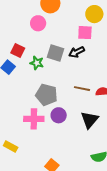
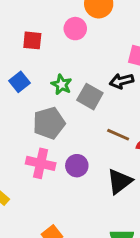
red square: (18, 50) -> (32, 40), moved, turned -32
gray square: (56, 53) -> (90, 97), moved
gray pentagon: (46, 95) -> (49, 123), moved, turned 30

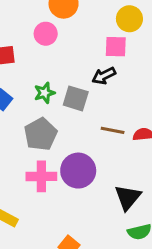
green star: (62, 85) -> (45, 93), turned -30
purple circle: (77, 166) -> (78, 171), size x1.5
black triangle: (120, 181) -> (128, 197), moved

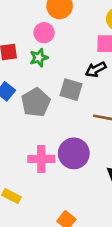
green star: (45, 93) -> (39, 58), moved
gray pentagon: (41, 134) -> (36, 102), moved

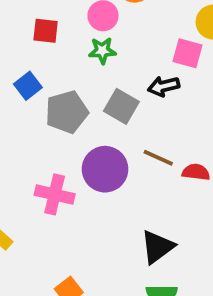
green star: (39, 58) -> (102, 51), moved
purple circle: (74, 153) -> (105, 169), moved

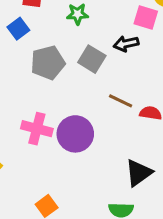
blue square: (28, 86) -> (18, 29), moved
purple circle: (105, 169) -> (75, 134), moved
black triangle: (157, 247) -> (139, 173), moved

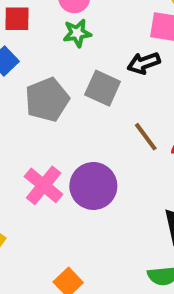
brown line: (121, 101) -> (146, 137), turned 35
pink cross: (37, 129) -> (44, 185), turned 32

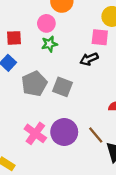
gray square: (103, 88) -> (62, 87), moved
brown line: (146, 137) -> (96, 135), moved

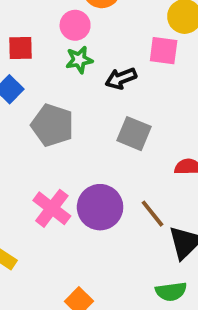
black arrow: (89, 59) -> (121, 78), moved
gray pentagon: (34, 84) -> (52, 125), turned -30
gray square: (62, 87) -> (134, 134), moved

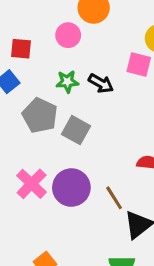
green star: (79, 60) -> (67, 82), moved
black arrow: (121, 78) -> (101, 83), turned -135
gray square: (134, 134) -> (76, 130), moved

